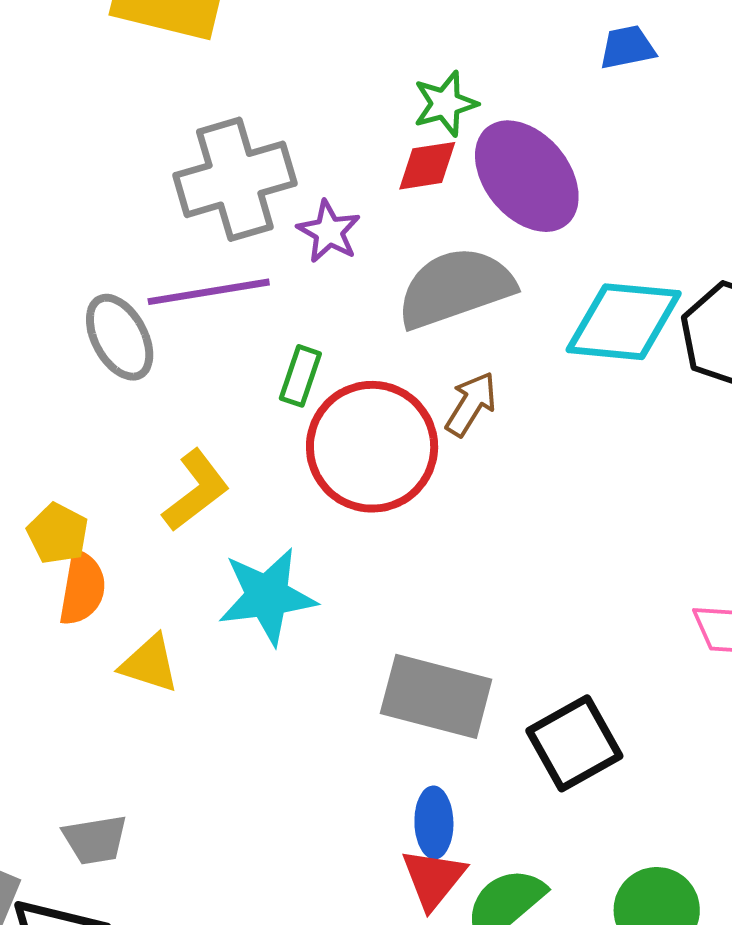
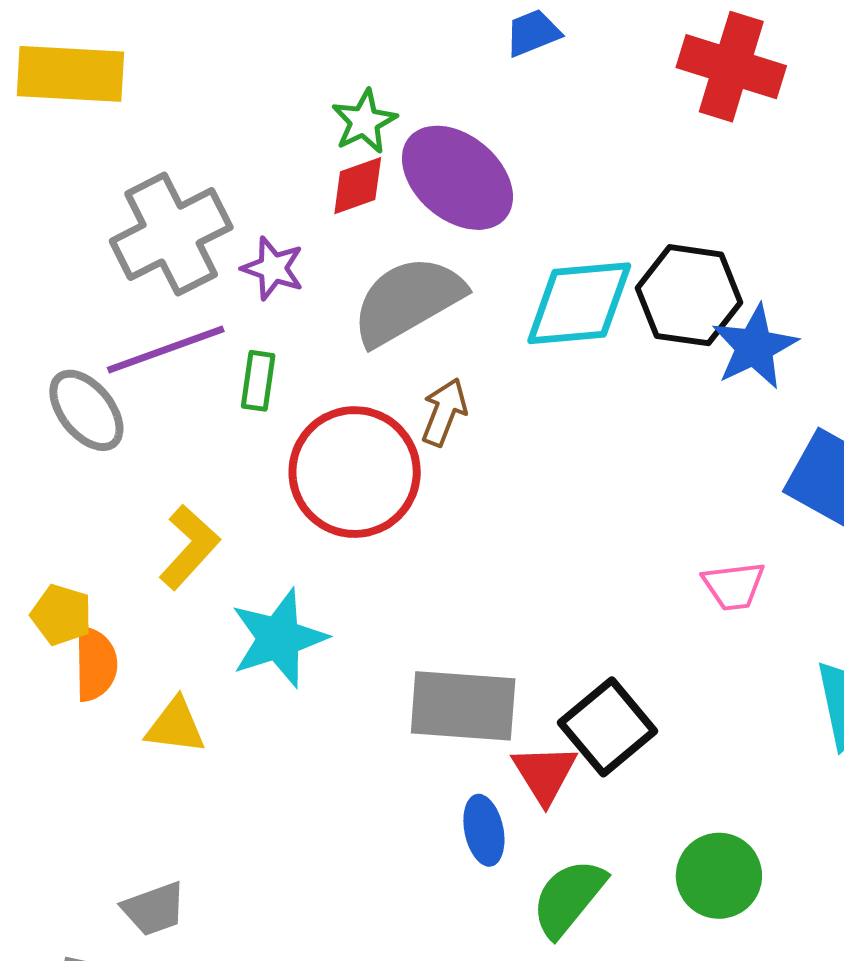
green rectangle: (300, 376) -> (258, 381), moved
red triangle: (433, 879) -> (545, 774), moved

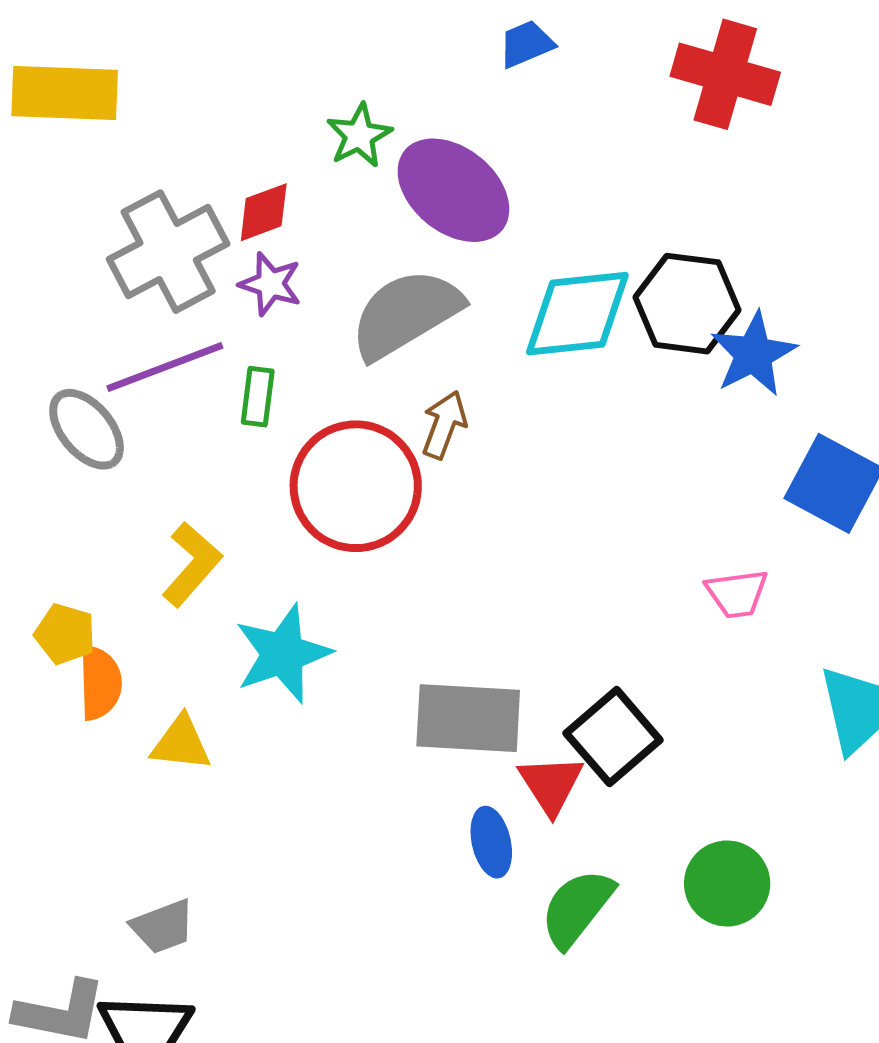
red diamond: (358, 186) -> (264, 212), moved

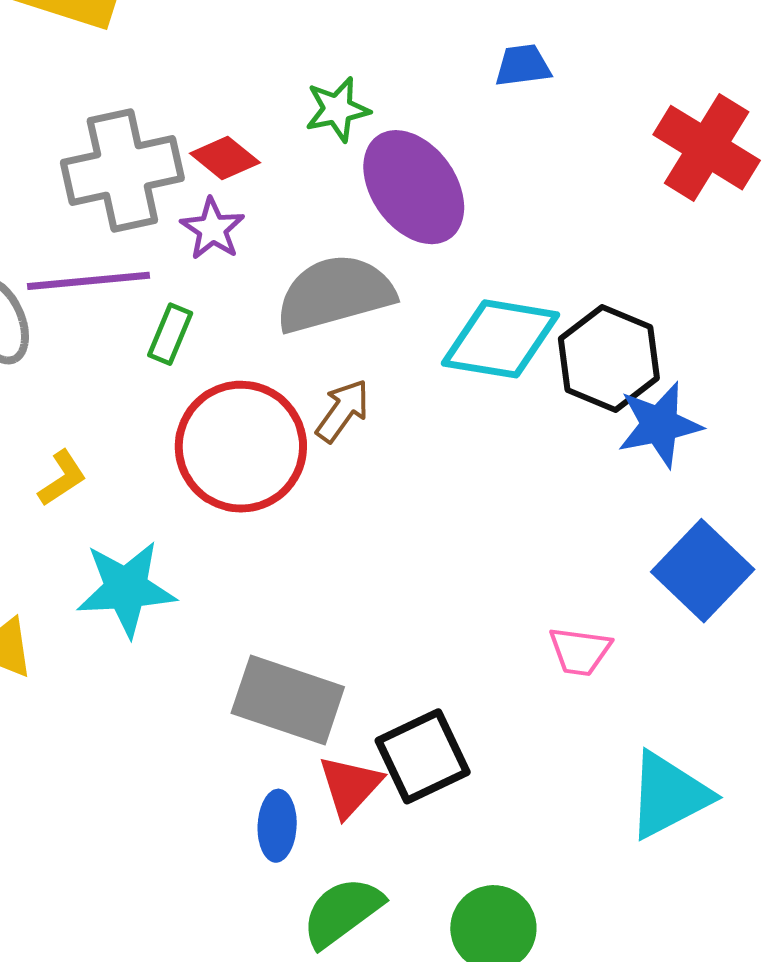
red diamond: (264, 212) -> (225, 158), turned 44
yellow L-shape: (192, 564) -> (62, 478), size x0.7

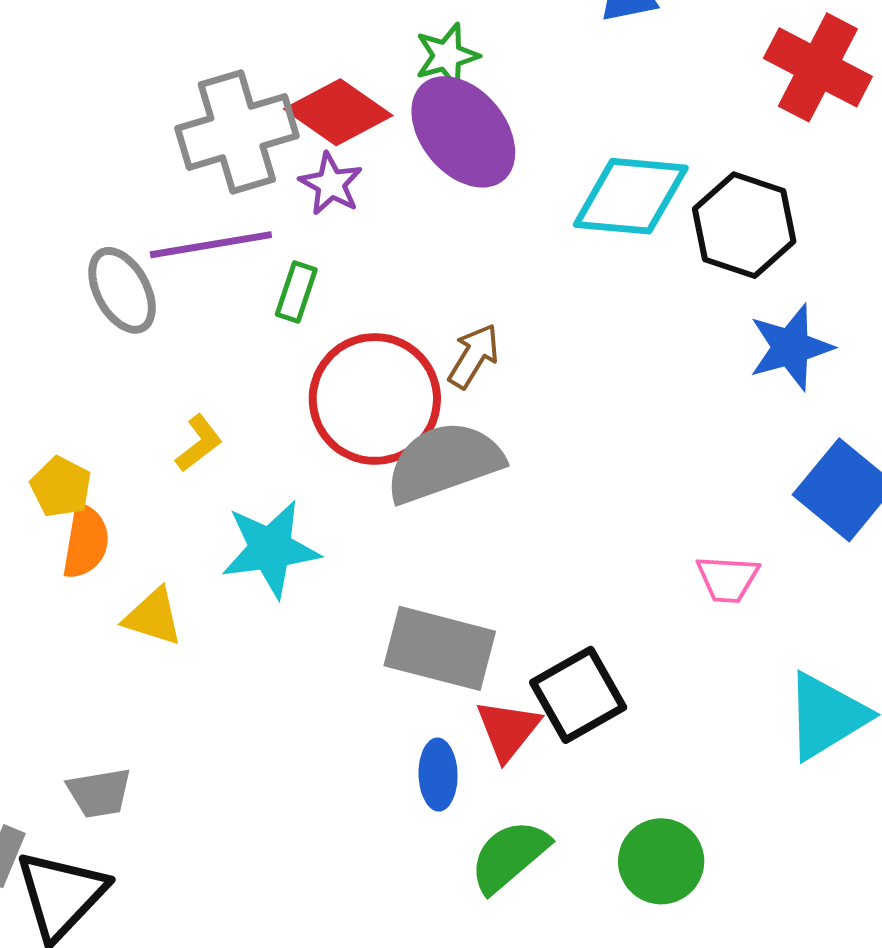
red diamond: (225, 158) -> (338, 112), size x1.5
purple ellipse: (414, 187) -> (463, 132), moved
gray semicircle: (335, 294) -> (444, 462), moved
cyan diamond: (500, 339) -> (631, 196), moved
black hexagon: (609, 358) -> (744, 225), moved

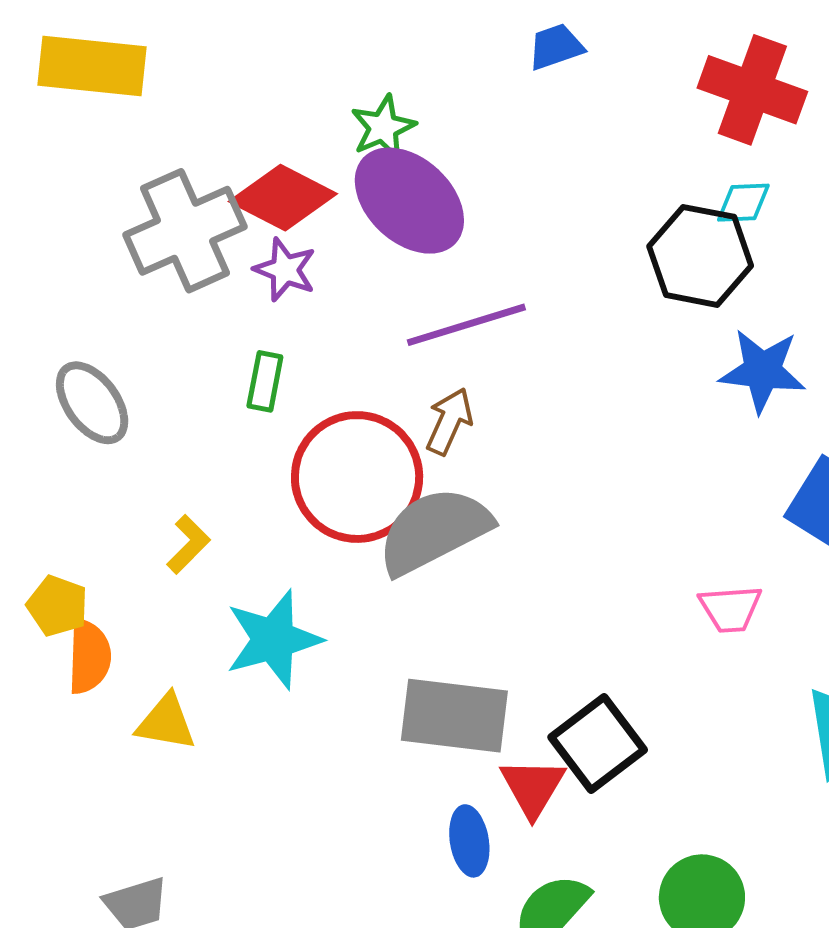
cyan diamond: (631, 196) -> (743, 203), moved, size x0.5
purple line: (211, 245) -> (466, 325), moved
blue star: (791, 347) -> (762, 371), turned 30

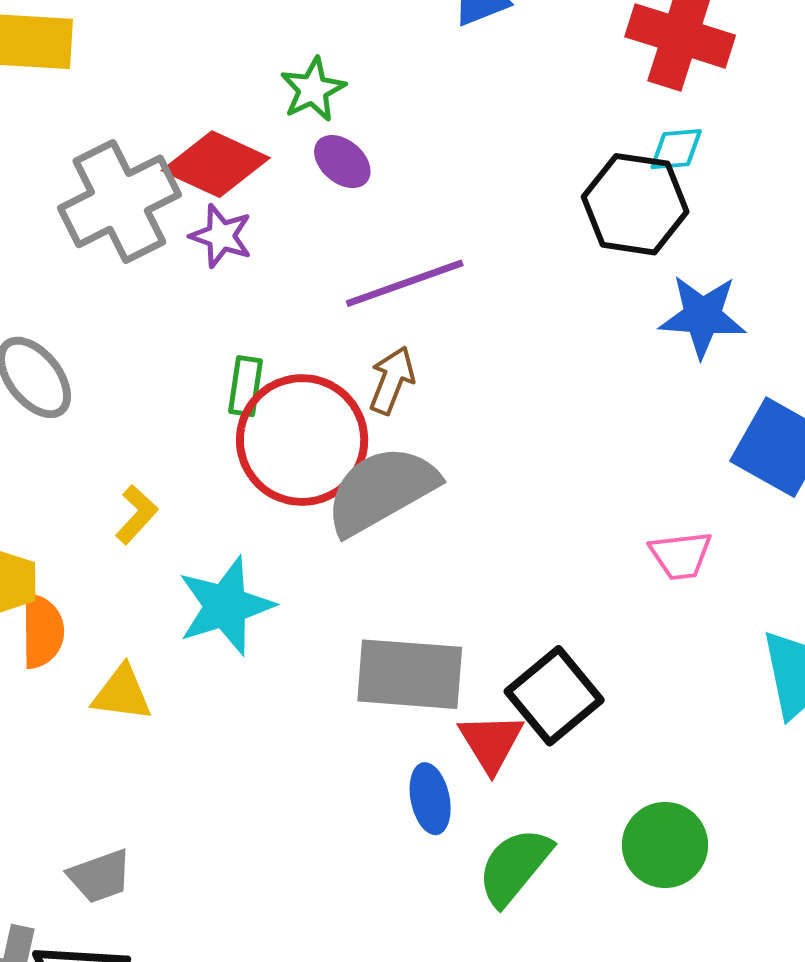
purple ellipse: (409, 201) -> (342, 162), size x0.5
green rectangle: (265, 381) -> (245, 386), moved

